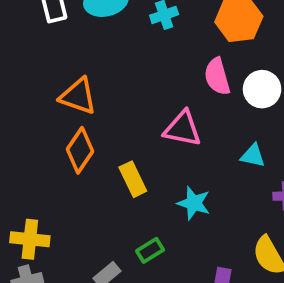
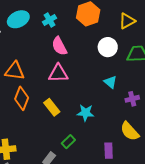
pink semicircle: (217, 77) -> (59, 46), moved
pink triangle: (183, 129) -> (58, 73), moved
cyan triangle: (253, 156) -> (110, 82), turned 40

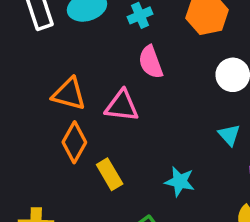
pink triangle: (58, 73) -> (122, 106), moved
yellow rectangle: (52, 107) -> (110, 174), moved

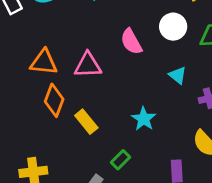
pink semicircle: (151, 62) -> (131, 42), moved
cyan star: (180, 181) -> (144, 119), turned 30

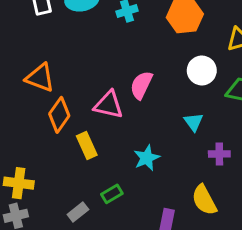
pink semicircle: (131, 42) -> (141, 85), moved, turned 40
orange triangle: (44, 62) -> (40, 78), moved
pink triangle: (88, 65) -> (109, 105), moved

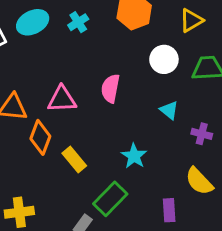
pink triangle: (109, 105) -> (62, 99), moved
purple cross: (219, 154) -> (202, 134), turned 30
green rectangle: (112, 194) -> (110, 199), size x1.6

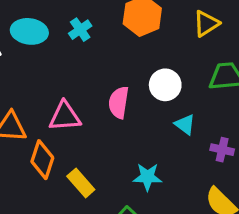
cyan ellipse: (33, 22) -> (29, 31), turned 36
white circle: (164, 59) -> (165, 85), moved
cyan star: (134, 156) -> (147, 177), turned -30

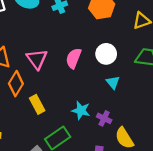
pink triangle: (65, 116) -> (37, 59), turned 45
purple cross: (222, 150) -> (104, 118), moved

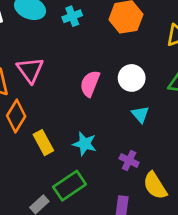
pink triangle: (37, 59) -> (30, 70), moved
cyan star: (81, 110) -> (85, 144), moved

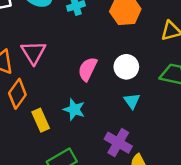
cyan star: (85, 144) -> (74, 109), moved
purple cross: (129, 161) -> (118, 143), size x1.5

